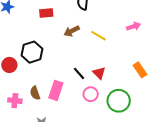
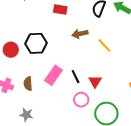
pink rectangle: (56, 90) -> (53, 75), moved

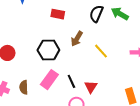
brown arrow: (80, 34) -> (77, 39), turned -49
black hexagon: (36, 43) -> (48, 50), moved

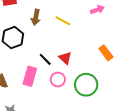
pink rectangle: (49, 80) -> (30, 76), moved

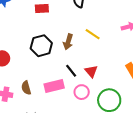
brown arrow: (36, 17) -> (68, 42), moved
pink rectangle: (30, 76) -> (54, 86), turned 54

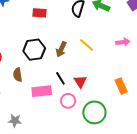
brown semicircle: (26, 88) -> (18, 75), moved

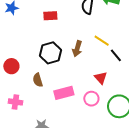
black line: (60, 78) -> (116, 55), moved

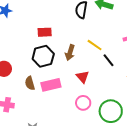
red rectangle: (50, 16) -> (45, 32), moved
red triangle: (101, 78) -> (83, 77), moved
pink rectangle: (64, 93) -> (51, 85), moved

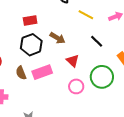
yellow line: (95, 45) -> (86, 15), moved
brown arrow: (70, 53) -> (57, 38), turned -70
green circle: (111, 111) -> (102, 77), moved

